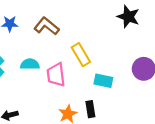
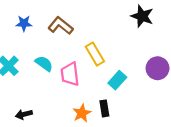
cyan semicircle: (30, 64) -> (44, 64), turned 36
cyan rectangle: (103, 81) -> (117, 80), turned -60

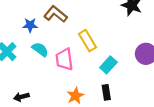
blue star: (24, 23) -> (30, 25), moved
black rectangle: (104, 108) -> (106, 92), moved

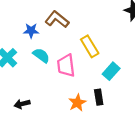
black rectangle: (106, 92) -> (99, 97), moved

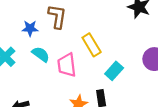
brown L-shape: (57, 19) -> (57, 16), turned 60

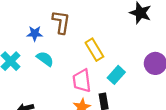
pink trapezoid: (67, 65) -> (82, 81), moved

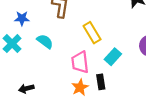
blue star: (35, 34) -> (22, 18), moved

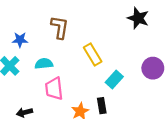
cyan semicircle: (45, 41) -> (44, 64), turned -42
pink trapezoid: (80, 62) -> (54, 89), moved

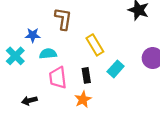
blue star: (20, 40) -> (33, 35), moved
black rectangle: (102, 106) -> (86, 75), moved

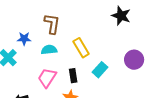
cyan semicircle: (48, 54) -> (49, 50), moved
pink trapezoid: (58, 78) -> (47, 78), turned 40

